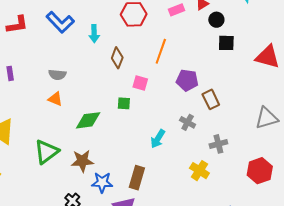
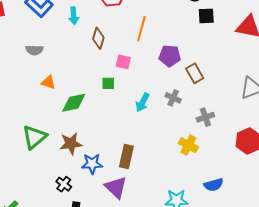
gray semicircle: (57, 75) -> (34, 50), moved
orange triangle: (55, 99) -> (48, 82), moved
cyan arrow: (158, 139) -> (142, 102), moved

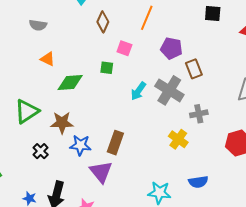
gray cross: (173, 98) -> (169, 90), size x1.8
black cross: (64, 184) -> (41, 151), moved

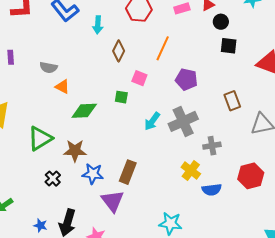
gray semicircle: (38, 25) -> (49, 67), moved
brown rectangle: (194, 69) -> (232, 101), moved
gray cross: (169, 90) -> (183, 121), turned 32
blue semicircle: (198, 182) -> (212, 190), moved

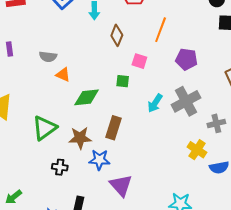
brown rectangle: (128, 172) -> (113, 128), moved
black cross: (53, 179) -> (60, 167), turned -35

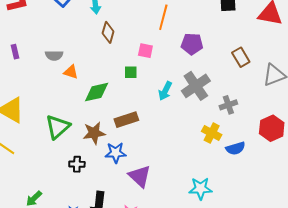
brown diamond: (117, 35) -> (108, 32), moved
brown rectangle: (113, 128) -> (126, 120), turned 60

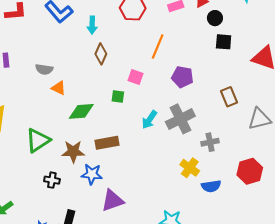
purple triangle: (140, 176) -> (112, 201), turned 50

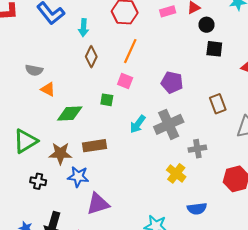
orange line: (158, 46) -> (130, 51), moved
blue semicircle: (211, 186) -> (197, 209), moved

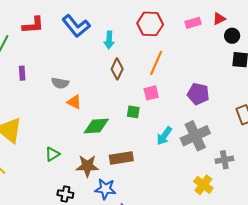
pink square: (125, 81) -> (151, 93), turned -35
green triangle: (25, 141) -> (52, 154), size x0.6

